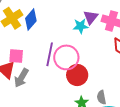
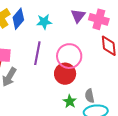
cyan star: (81, 26) -> (44, 22), moved
pink circle: (66, 57) -> (69, 56), moved

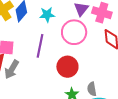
pink circle: (69, 56) -> (74, 32), moved

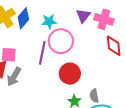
pink circle: (74, 32) -> (61, 41), moved

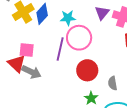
gray arrow: (14, 77) -> (31, 72), turned -96
gray semicircle: (94, 96) -> (113, 83), moved

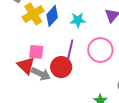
pink circle: (79, 38) -> (100, 50), moved
red circle: (87, 70) -> (61, 67), moved

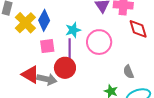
cyan star: (78, 20) -> (73, 30), moved
pink square: (36, 52) -> (47, 46), moved

